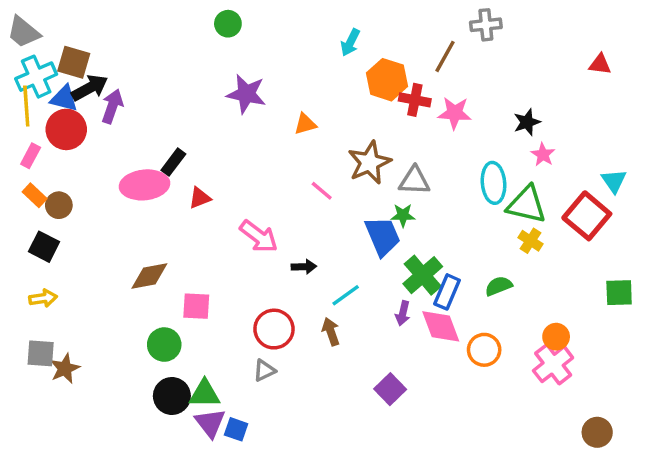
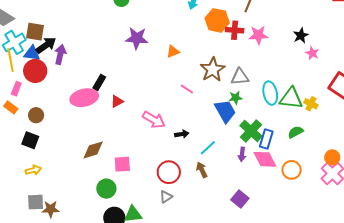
cyan ellipse: (494, 183) -> (270, 93), moved
orange rectangle: (35, 195) -> (11, 107), moved
green triangle: (527, 205) -> (291, 98), moved
brown star: (65, 368) -> (51, 209), turned 30

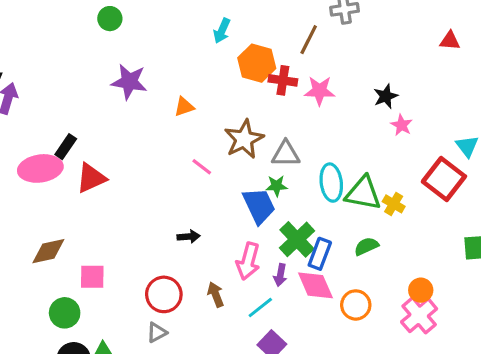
red triangle: (117, 101) -> (91, 178), size x1.5
pink arrow: (154, 120) -> (248, 261), moved, turned 70
cyan line: (208, 148) -> (260, 308), moved

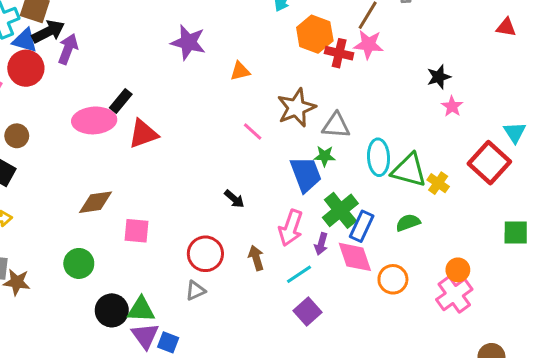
pink star: (320, 91) -> (369, 45), moved
black arrow: (189, 237) -> (234, 199), turned 40
green circle: (65, 313) -> (79, 263), moved

